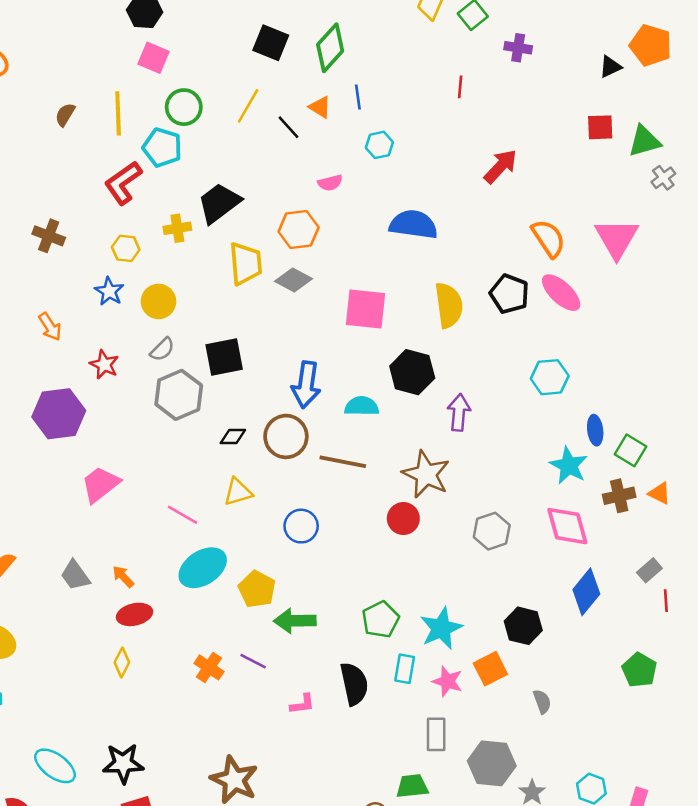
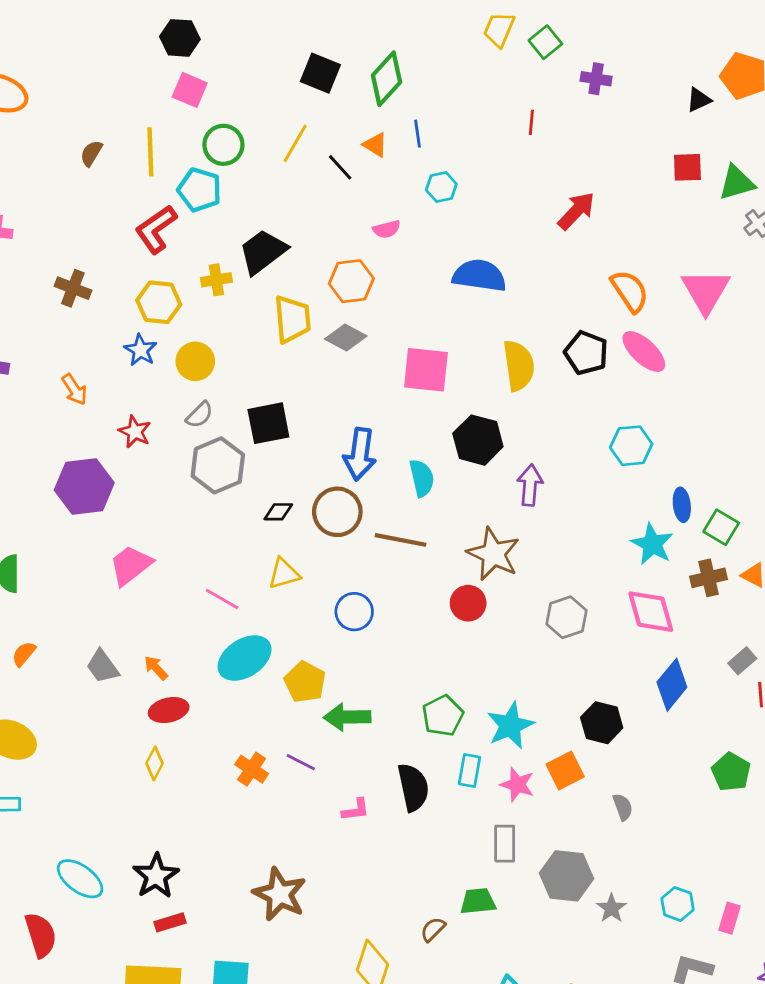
yellow hexagon: (126, 248) -> (159, 302), size x1.4
cyan semicircle: (362, 406) -> (422, 478), turned 76
black star: (123, 763) -> (156, 876), turned -30

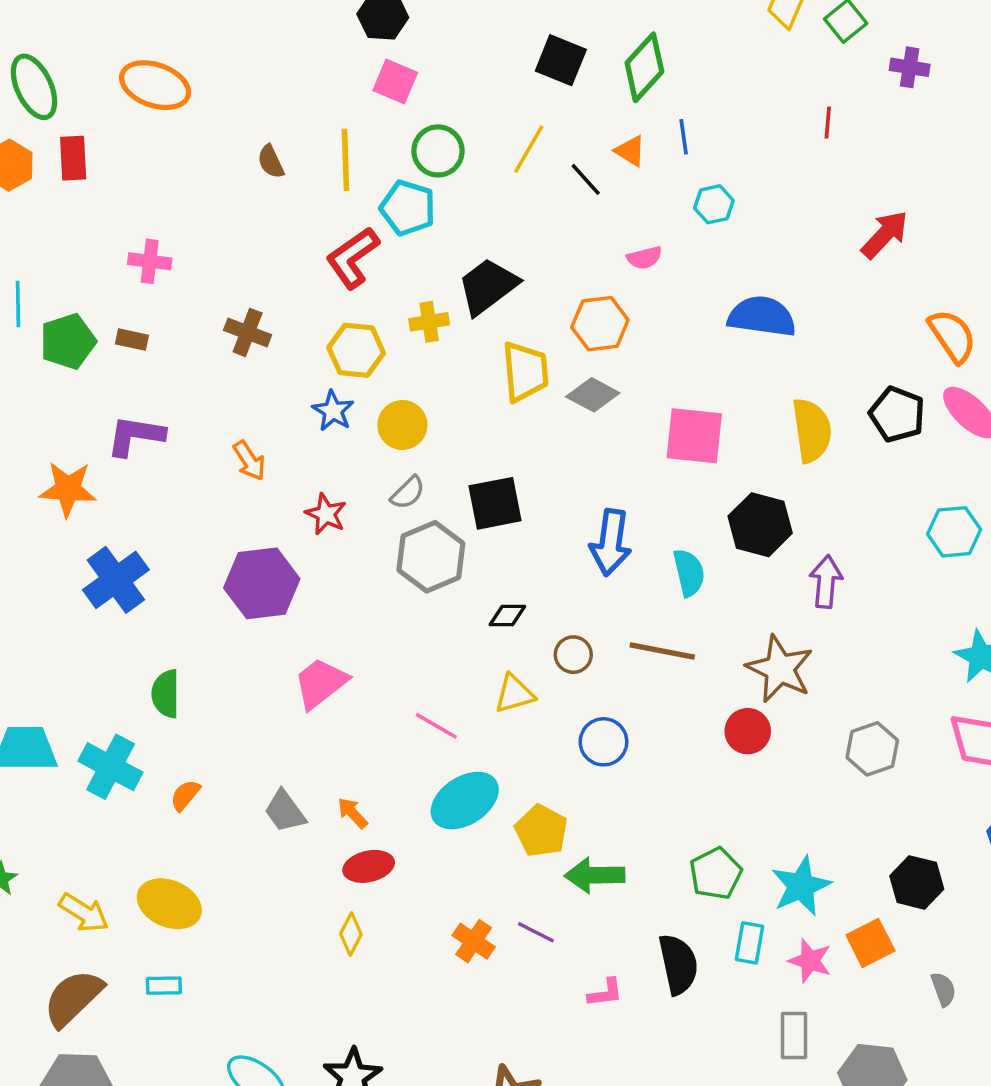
brown semicircle: (91, 153) -> (271, 162), turned -56
brown circle: (337, 512) -> (573, 655), moved, size x0.6

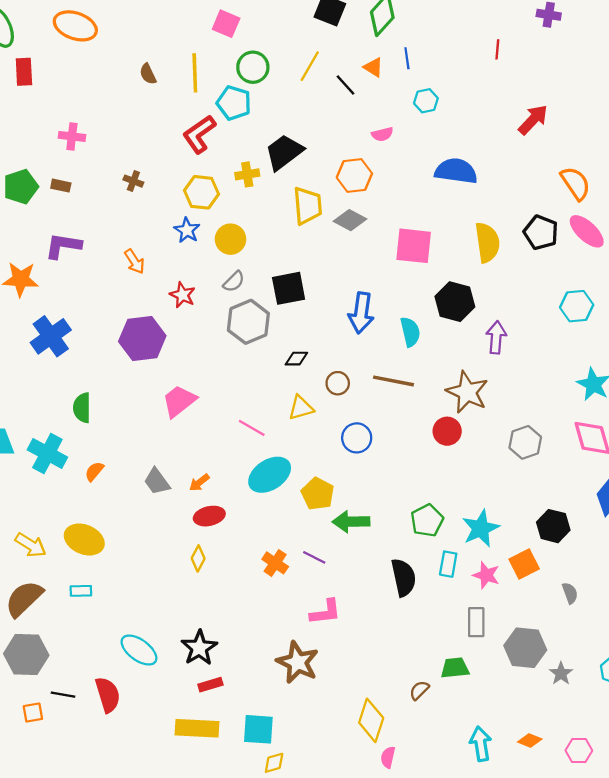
brown cross: (248, 332) -> (133, 181), size x0.7
orange arrow: (353, 813) -> (199, 483), turned -85
pink L-shape: (605, 993) -> (325, 612), moved, size x1.4

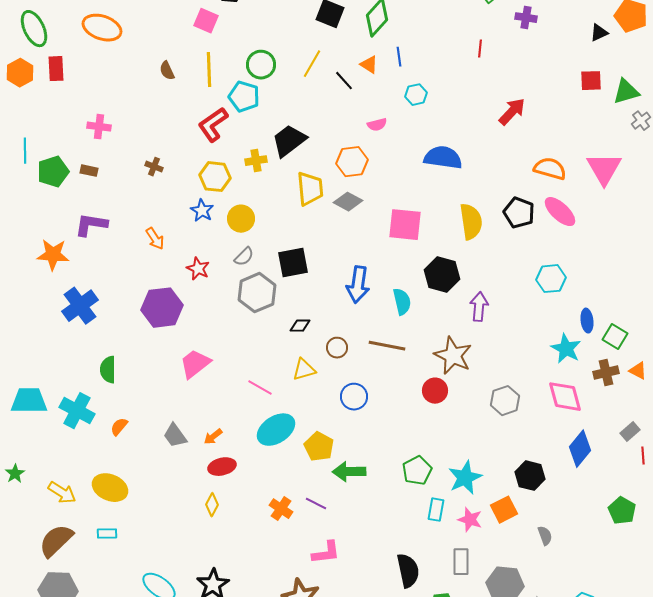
pink square: (226, 24) -> (206, 21), moved
orange semicircle: (576, 183) -> (550, 169), turned -40
black semicircle: (404, 577) -> (408, 571), moved

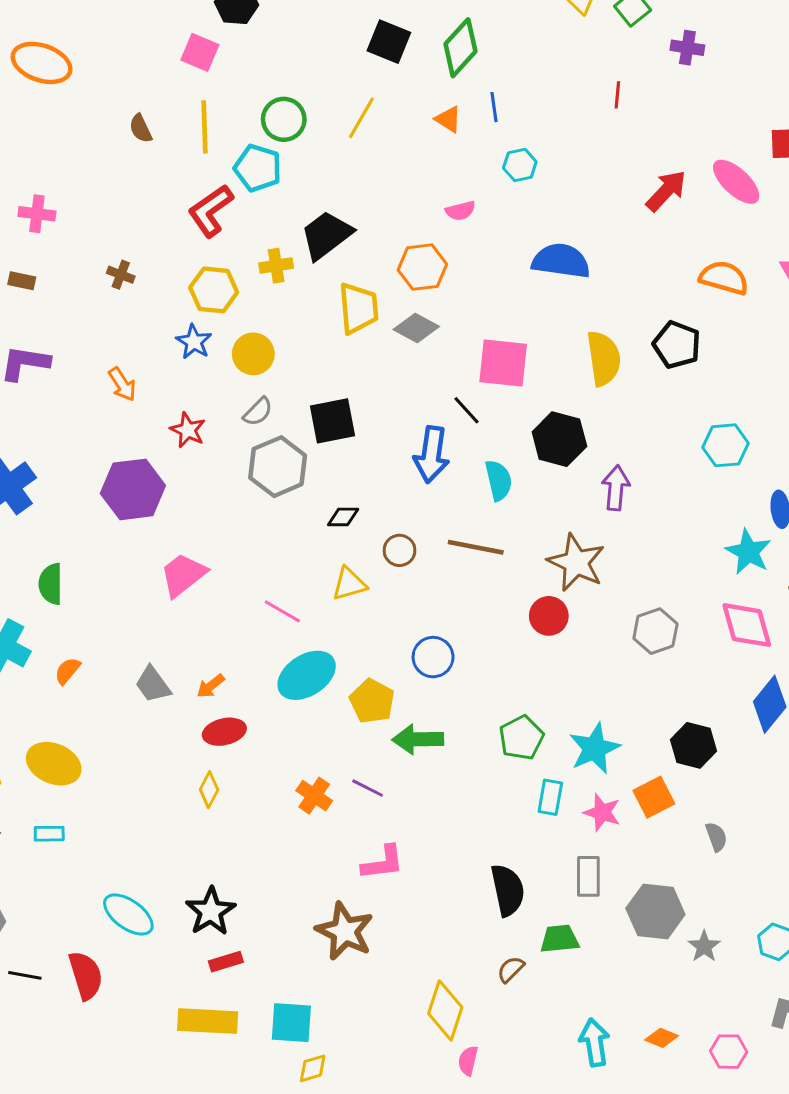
black line: (344, 81) -> (467, 410), moved
pink ellipse: (560, 212) -> (736, 182), moved
blue circle: (354, 397) -> (433, 657), moved

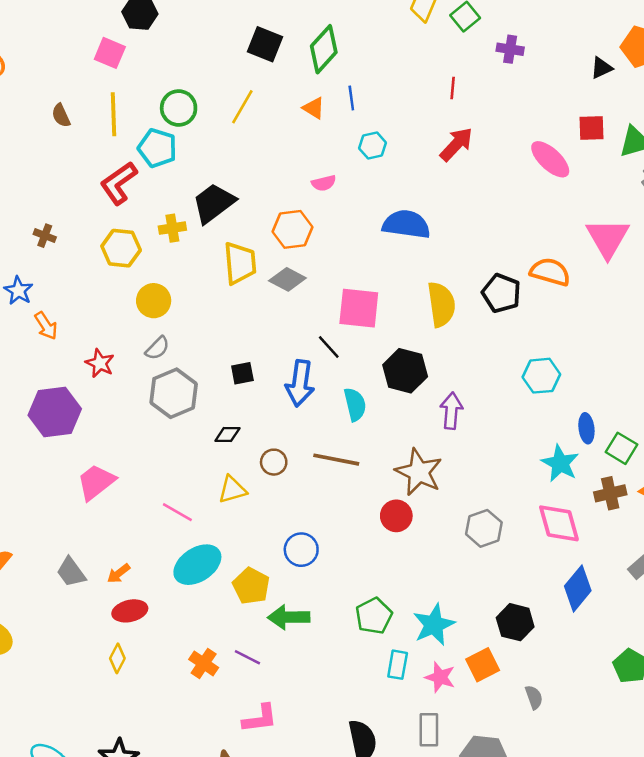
red arrow: (666, 191) -> (456, 144), moved
orange semicircle: (724, 278) -> (550, 272), moved
blue star: (194, 342) -> (18, 291), moved
black square: (332, 421) -> (242, 373), moved, size x0.6

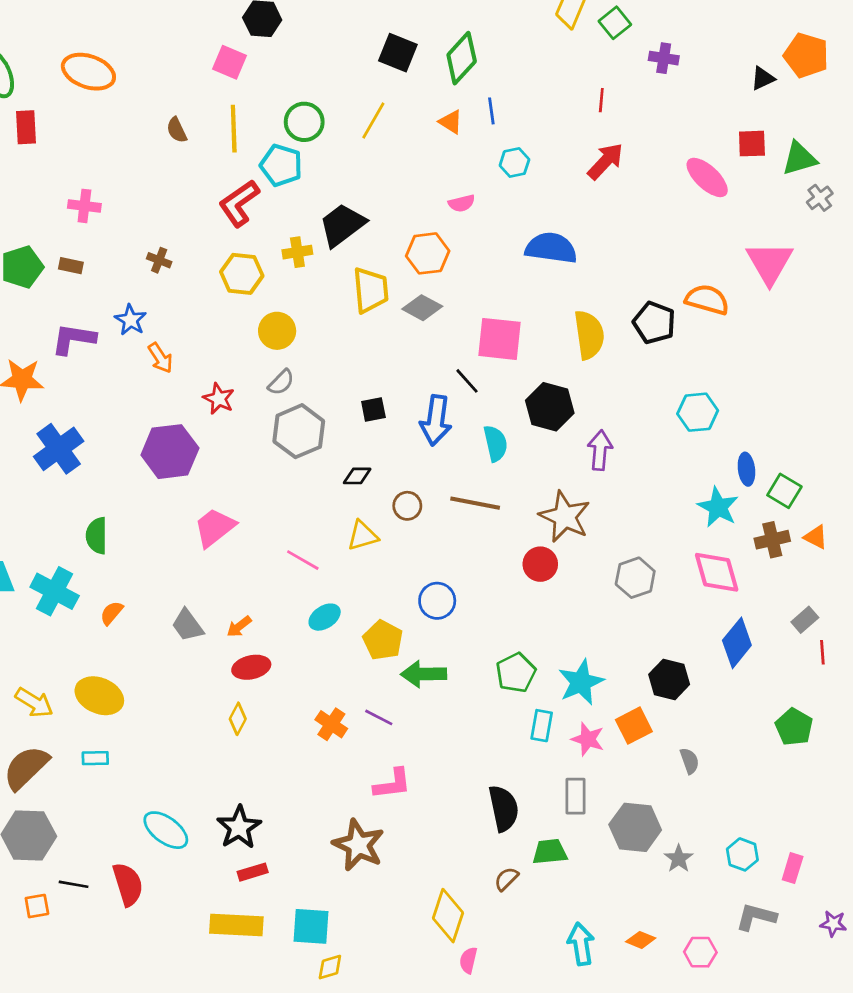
cyan ellipse: (197, 565) -> (325, 617), size x0.6

